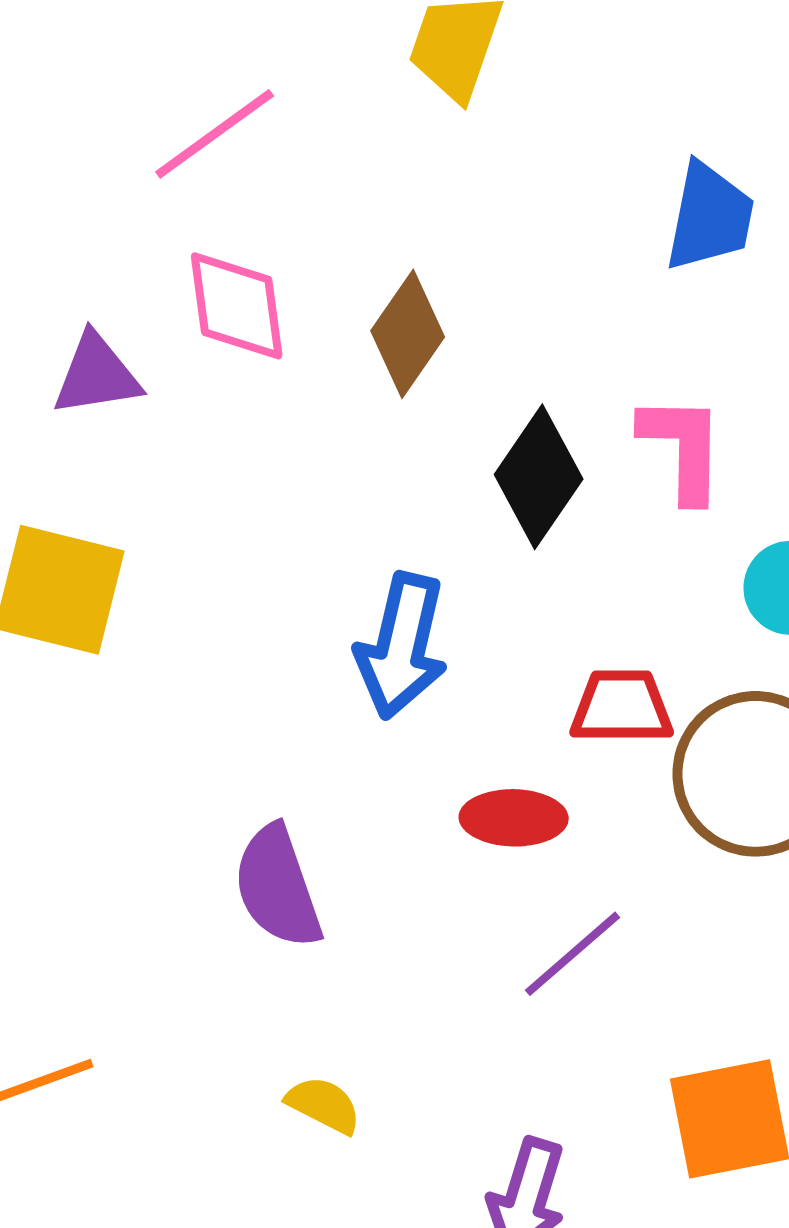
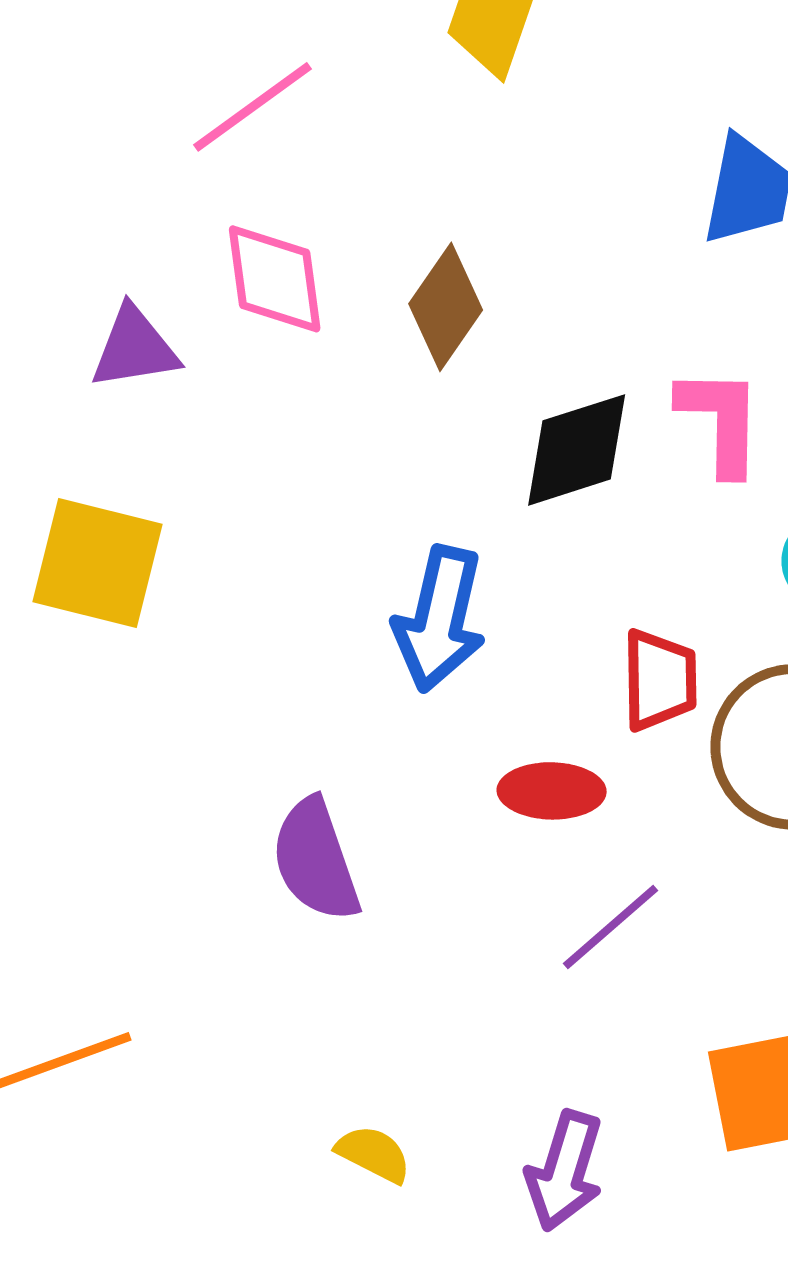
black diamond: (539, 477) -> (577, 450), turned 38
red trapezoid: (622, 707) -> (660, 680), turned 89
yellow semicircle: (324, 1105) -> (374, 1154), moved

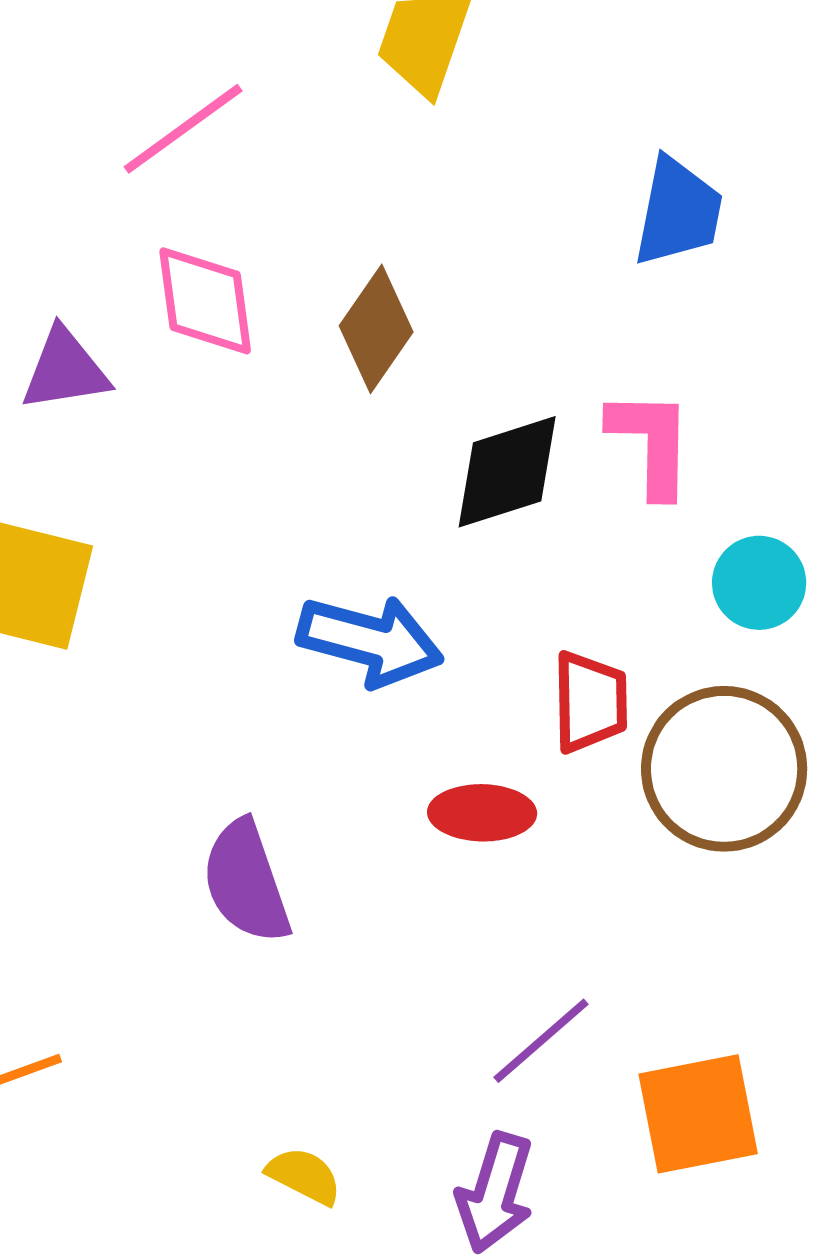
blue arrow: (440, 619) -> (370, 641), turned -88
purple line: (611, 927) -> (541, 1041), moved

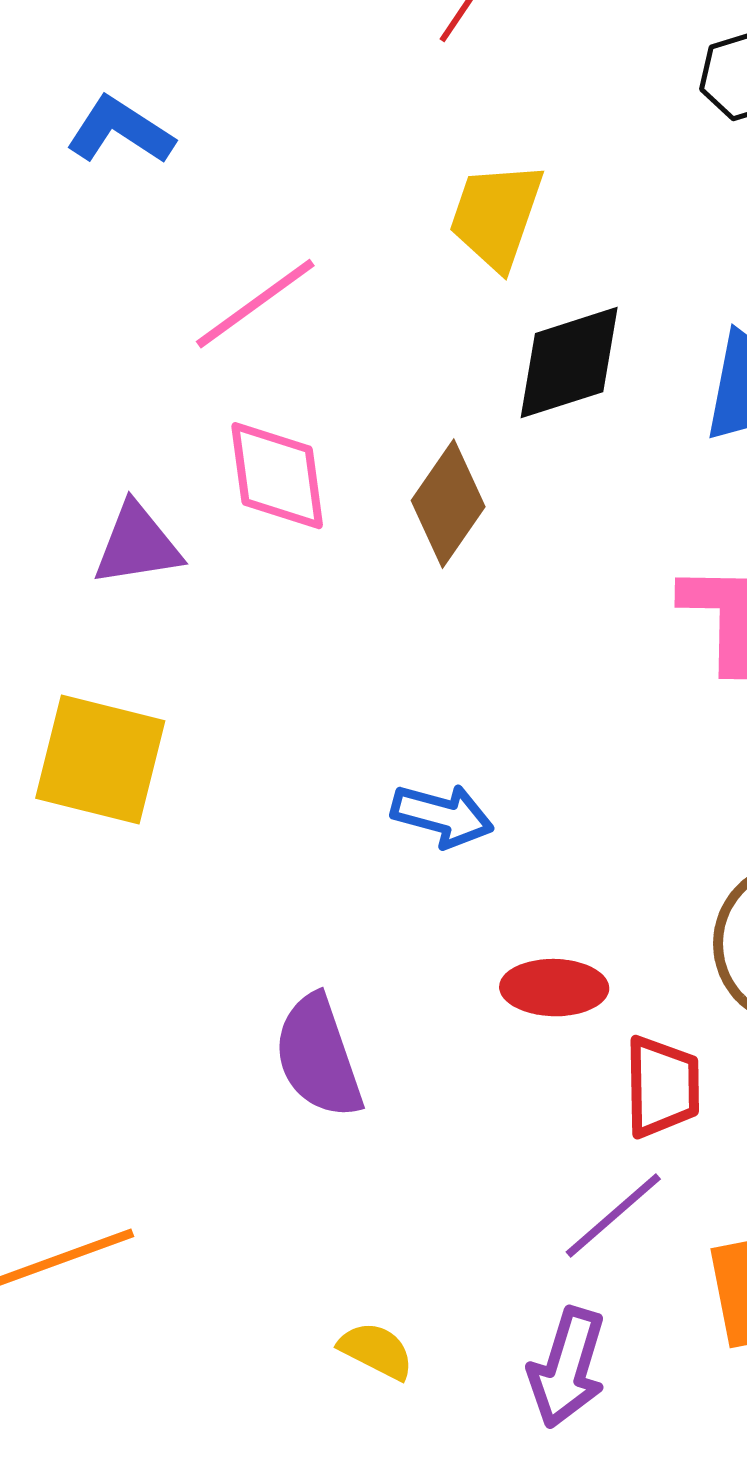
black diamond: (507, 472) -> (569, 363), moved
blue arrow: (370, 641) -> (442, 816), size x0.7
red trapezoid: (590, 702) -> (662, 1087), moved

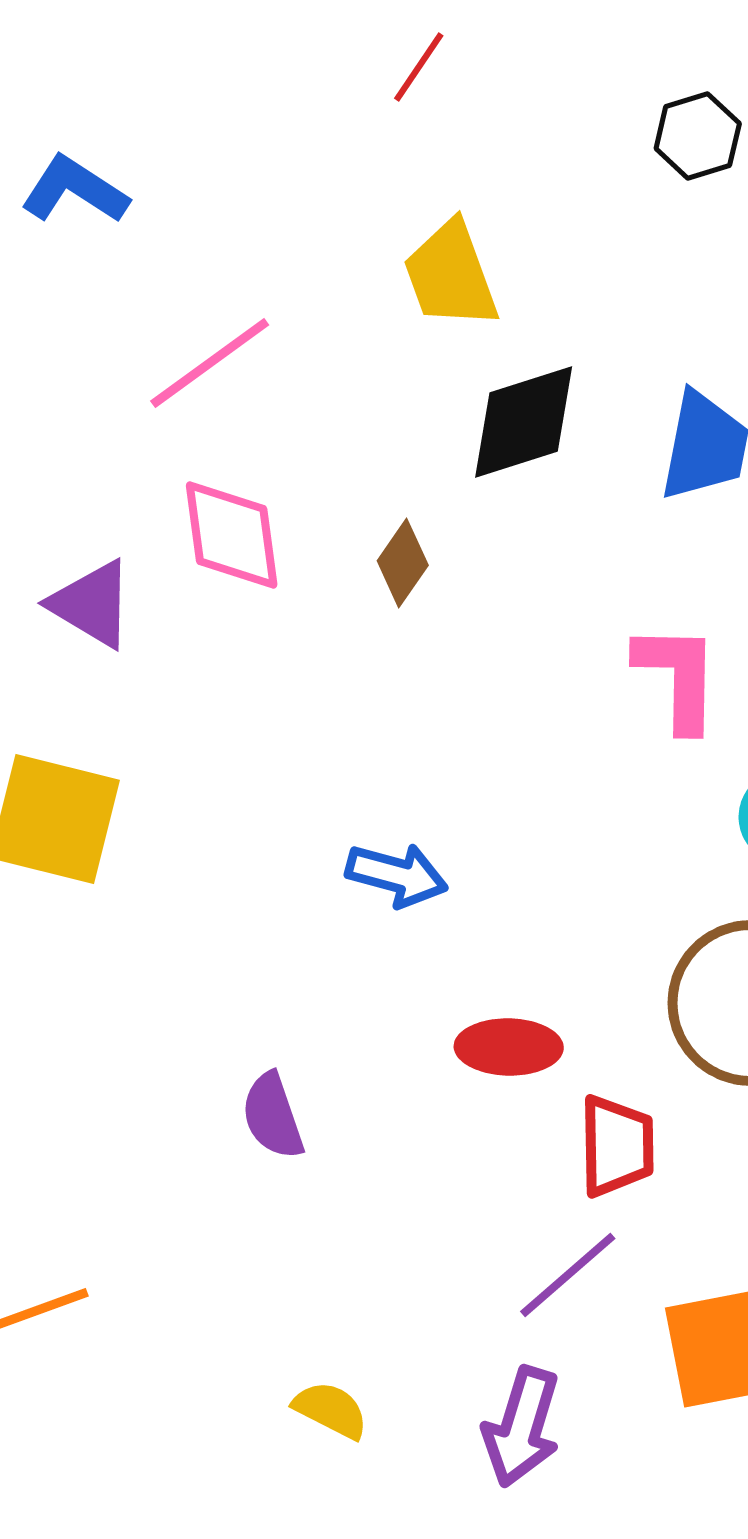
yellow trapezoid: (496, 216) -> (451, 275), turned -39
brown diamond: (448, 504) -> (403, 563), size x0.7
purple triangle: (137, 545) -> (92, 604), turned 40
purple semicircle: (318, 1057) -> (273, 1116), size x0.7

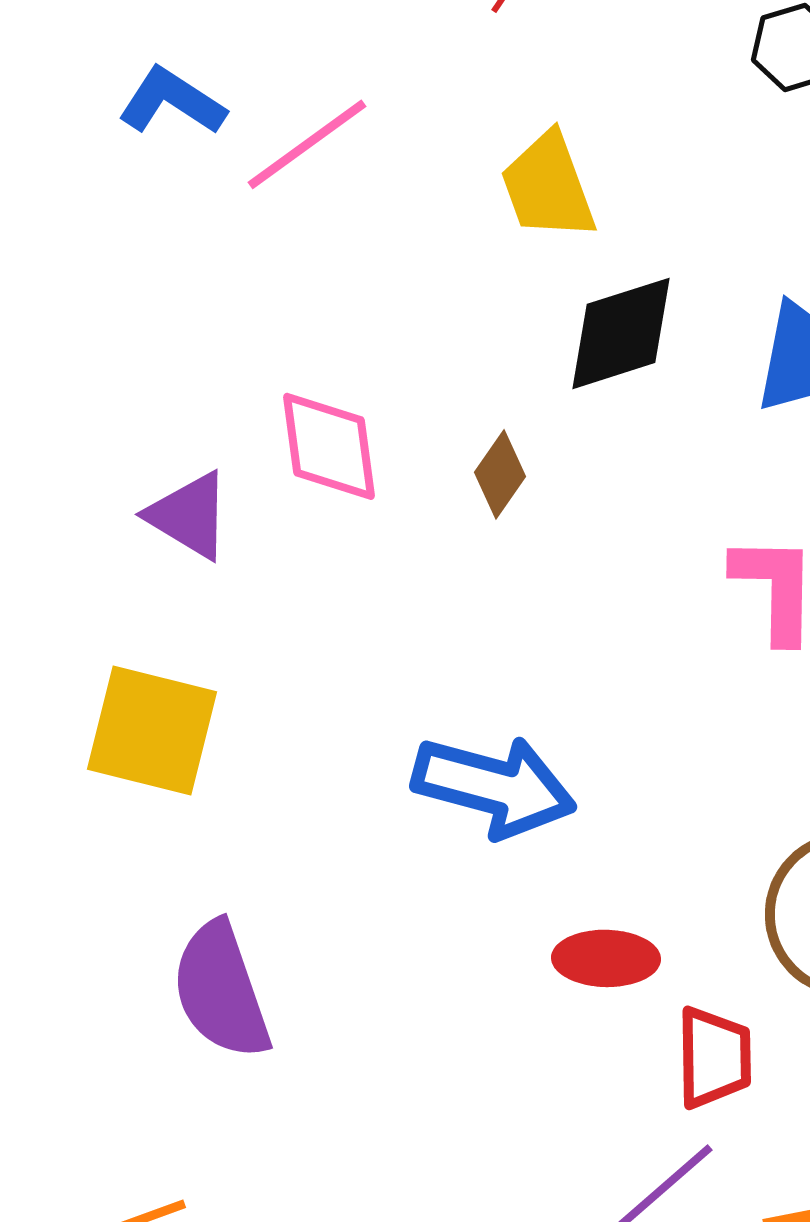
pink line: (210, 363) -> (307, 144), moved
blue arrow: (397, 875) -> (494, 786), size x1.6
purple semicircle: (273, 1116) -> (221, 990), moved, size x1.6

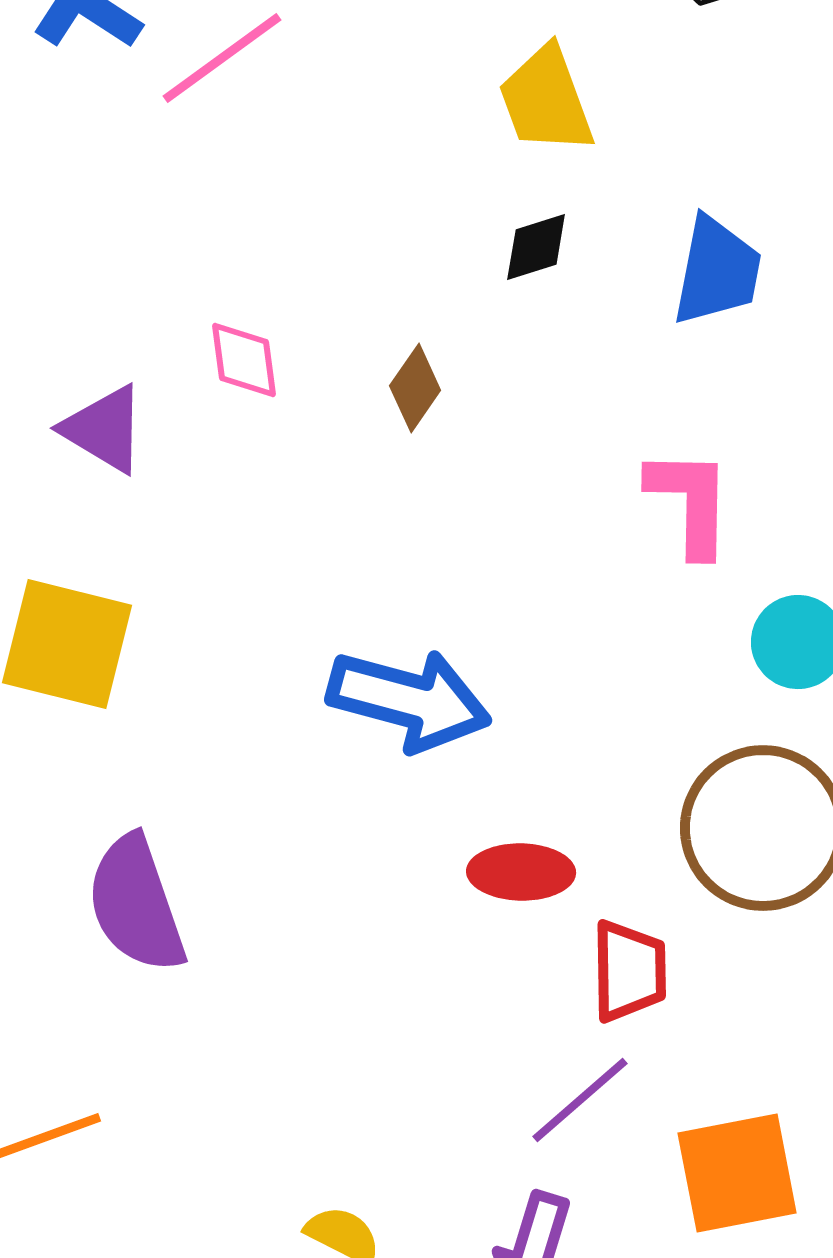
yellow trapezoid: (548, 186) -> (546, 100), moved
black diamond: (621, 333) -> (536, 247), size x0.6
pink diamond: (329, 446) -> (244, 360), size x0.7

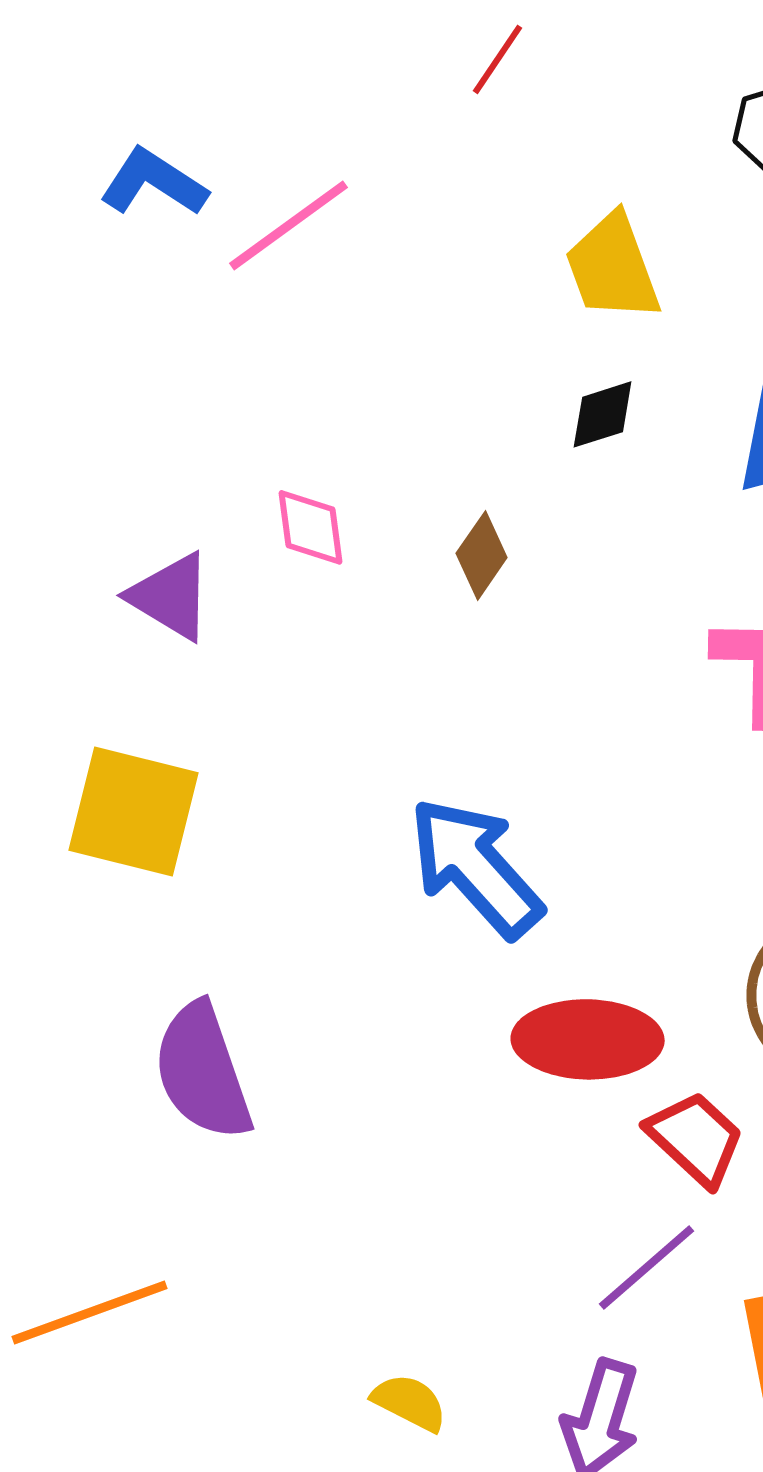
blue arrow: (409, 700) -> (476, 867), turned -147
red ellipse: (521, 872) -> (588, 1039), size x1.4
red trapezoid: (629, 971) -> (696, 1138), turned -46

